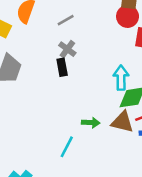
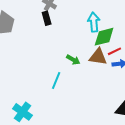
green arrow: (91, 123) -> (73, 60), turned 32

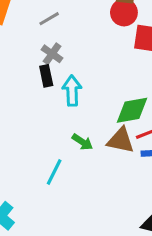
cyan arrow: (94, 22) -> (72, 91), moved

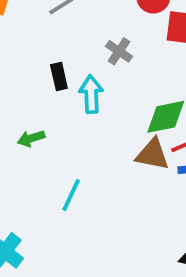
gray cross: (52, 54) -> (119, 51), moved
green arrow: (82, 142) -> (31, 138), moved, turned 130

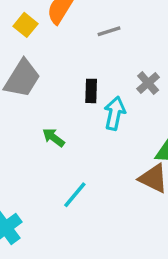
green arrow: (31, 138) -> (53, 137), turned 40

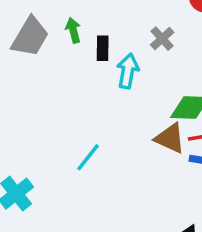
green arrow: (53, 137) -> (73, 30), moved, turned 40

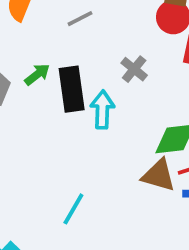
green arrow: (73, 30) -> (37, 74), turned 75
black rectangle: (103, 48) -> (72, 89), size x1.6

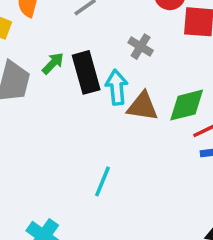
brown triangle: (159, 175) -> (143, 106), moved

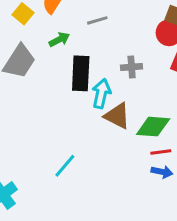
gray cross: (141, 47) -> (132, 67), turned 36
green arrow: (53, 63) -> (59, 40), moved

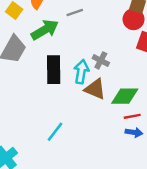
green arrow: (59, 40) -> (45, 30), size x1.6
gray cross: (132, 67) -> (101, 60), moved, turned 35
black rectangle: (81, 73) -> (54, 70), moved

